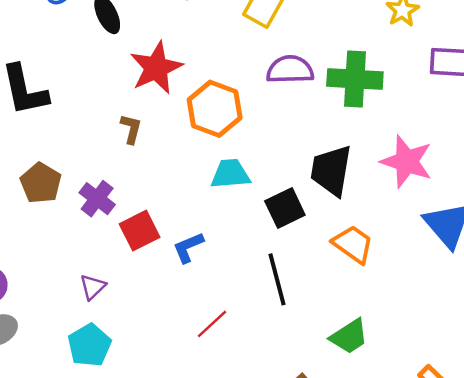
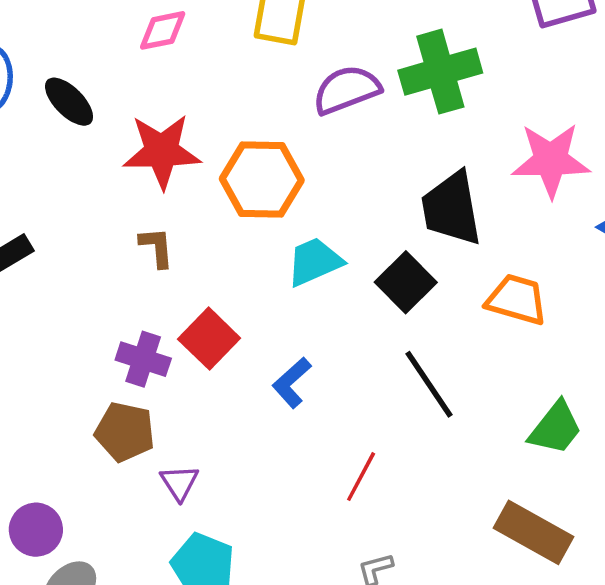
red star: (156, 68) -> (162, 151), turned -30
brown pentagon: (41, 183) -> (125, 432), moved
red square: (140, 231) -> (209, 339), moved

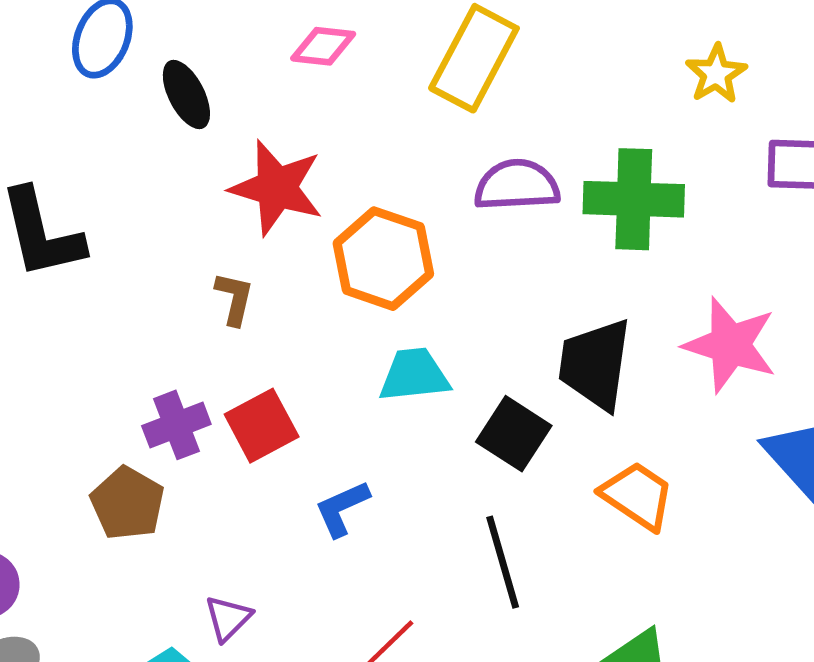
black square: (406, 282) -> (514, 434), turned -30
purple cross: (143, 359) -> (176, 425), turned 33
purple triangle: (179, 483) -> (228, 618), moved

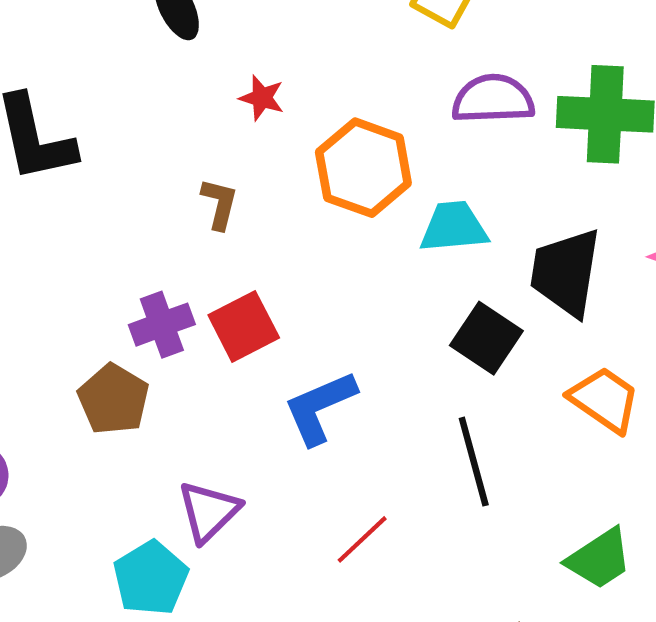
red star: (277, 188) -> (262, 98), size x0.5
cyan trapezoid: (414, 375) -> (454, 227), moved
blue L-shape: (342, 508) -> (320, 407), size x1.4
purple triangle: (228, 618) -> (209, 511), size x1.4

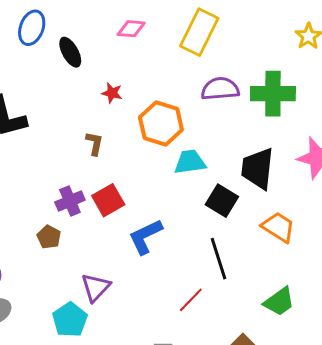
cyan trapezoid: (454, 227) -> (190, 162), moved
brown pentagon: (114, 399) -> (49, 237), size x0.7
red line: (362, 539) -> (191, 300), moved

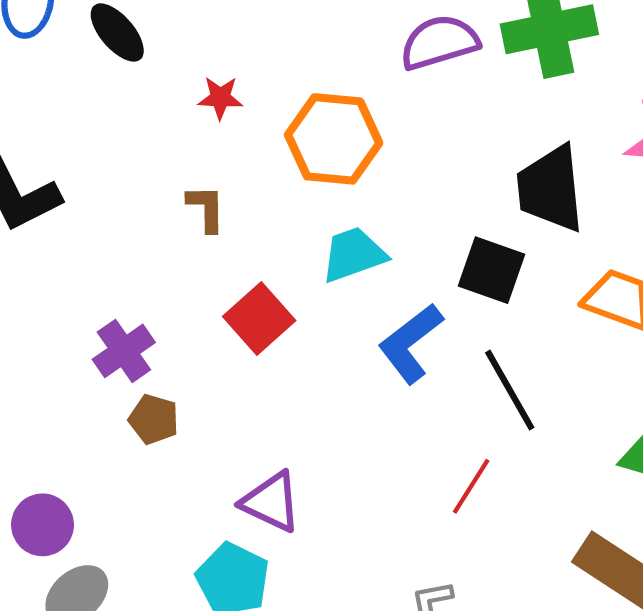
cyan trapezoid: (190, 162) -> (354, 255), moved
purple cross: (70, 201) -> (124, 351), moved
blue L-shape: (145, 237) -> (411, 343), moved
purple triangle: (96, 287) -> (271, 502), turned -36

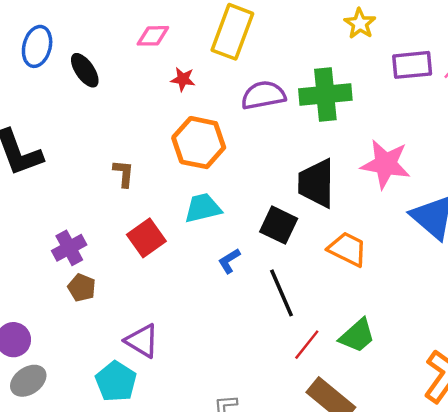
red star: (220, 98) -> (183, 79), moved
blue L-shape: (411, 343) -> (229, 261), size x0.6
red line: (471, 486) -> (307, 345), moved

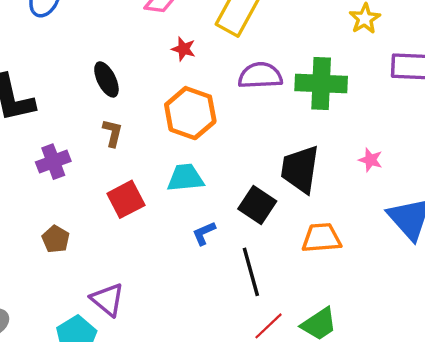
black ellipse: (85, 70) -> (106, 79), moved
pink star: (386, 164) -> (371, 160), size x0.5
purple cross: (69, 248) -> (53, 162), moved
orange trapezoid: (347, 249) -> (321, 238), turned -39

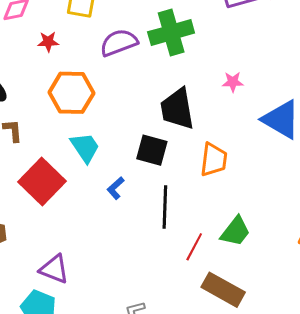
cyan trapezoid: (185, 178) -> (85, 147), turned 80
red square: (126, 199) -> (42, 182), size x1.4
orange trapezoid: (321, 238) -> (214, 160), turned 120
black line: (251, 272) -> (165, 207), turned 36

